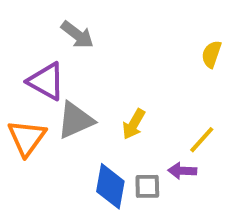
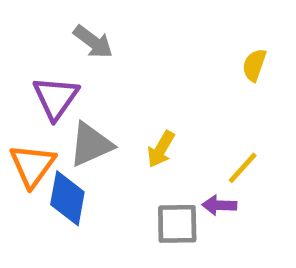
purple triangle: (46, 81) -> (56, 98), turned 36
blue diamond: (110, 186) -> (67, 198), moved
gray square: (147, 186) -> (177, 224), size x1.4

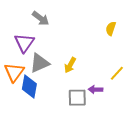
yellow line: (243, 168) -> (117, 73), moved

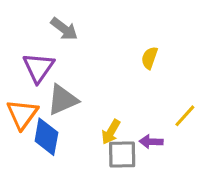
yellow semicircle: (111, 28) -> (149, 58), moved
yellow arrow: (70, 65) -> (111, 132), moved

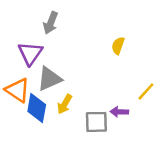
gray arrow: (64, 29) -> (51, 23), turned 75
orange triangle: (22, 114) -> (18, 90), turned -32
yellow arrow: (111, 132) -> (65, 104), moved

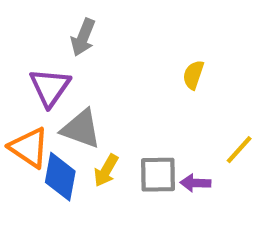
gray triangle: (49, 79) -> (81, 129), turned 44
gray square: (96, 122) -> (158, 175), moved

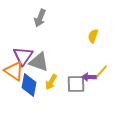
purple triangle: (50, 87) -> (23, 56), moved
yellow line: (239, 150) -> (101, 72), moved
purple arrow: (195, 183) -> (89, 77), moved

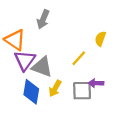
orange triangle: (14, 71) -> (15, 40), moved
yellow line: (101, 72) -> (79, 58), moved

